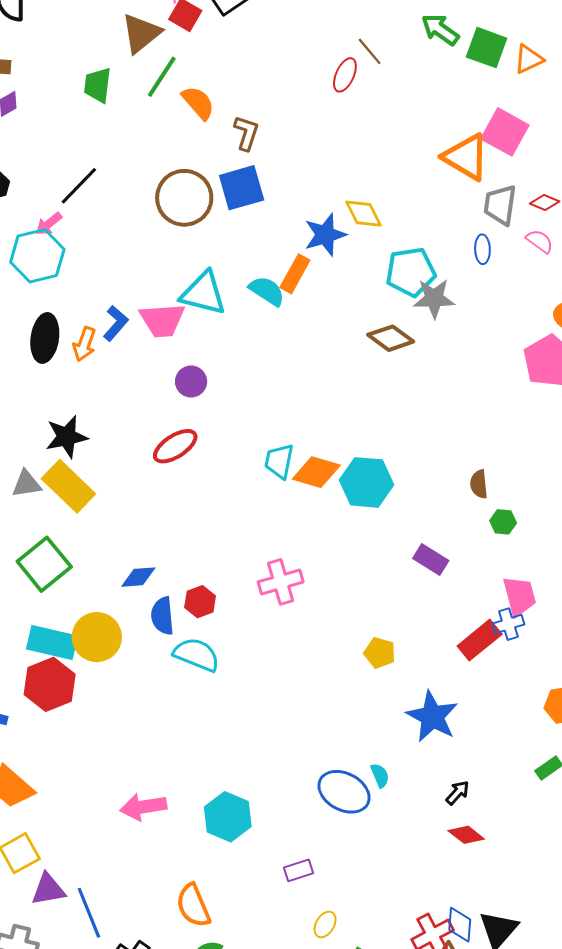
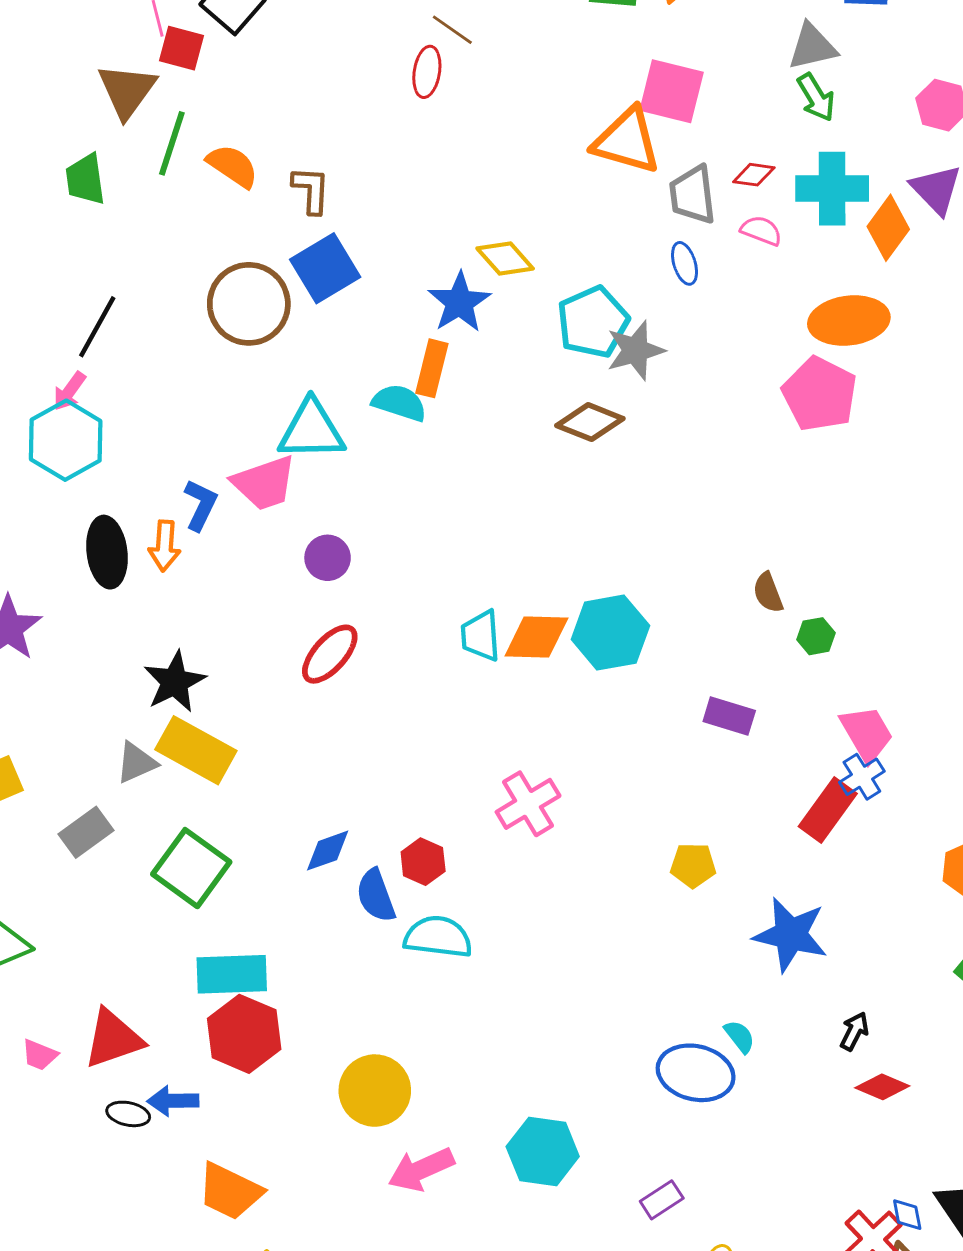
yellow circle: (97, 637) -> (375, 1091), moved
blue diamond: (460, 925) -> (907, 1215), size x0.7

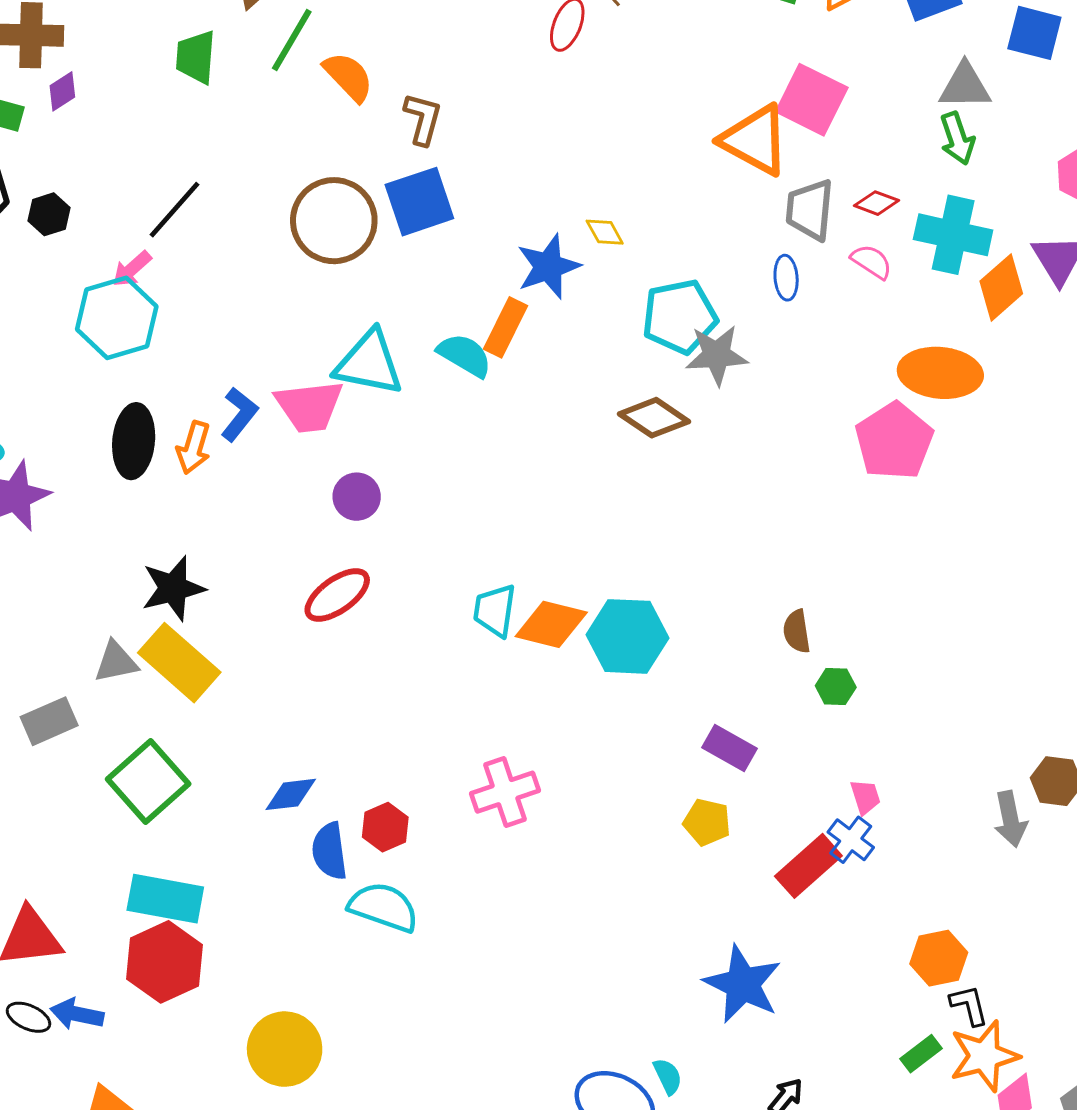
yellow diamond: (505, 258) -> (605, 232), size x0.7
pink trapezoid: (867, 734) -> (865, 797), size x0.6
blue cross: (862, 777) -> (851, 840), turned -33
yellow pentagon: (693, 865) -> (707, 822), moved

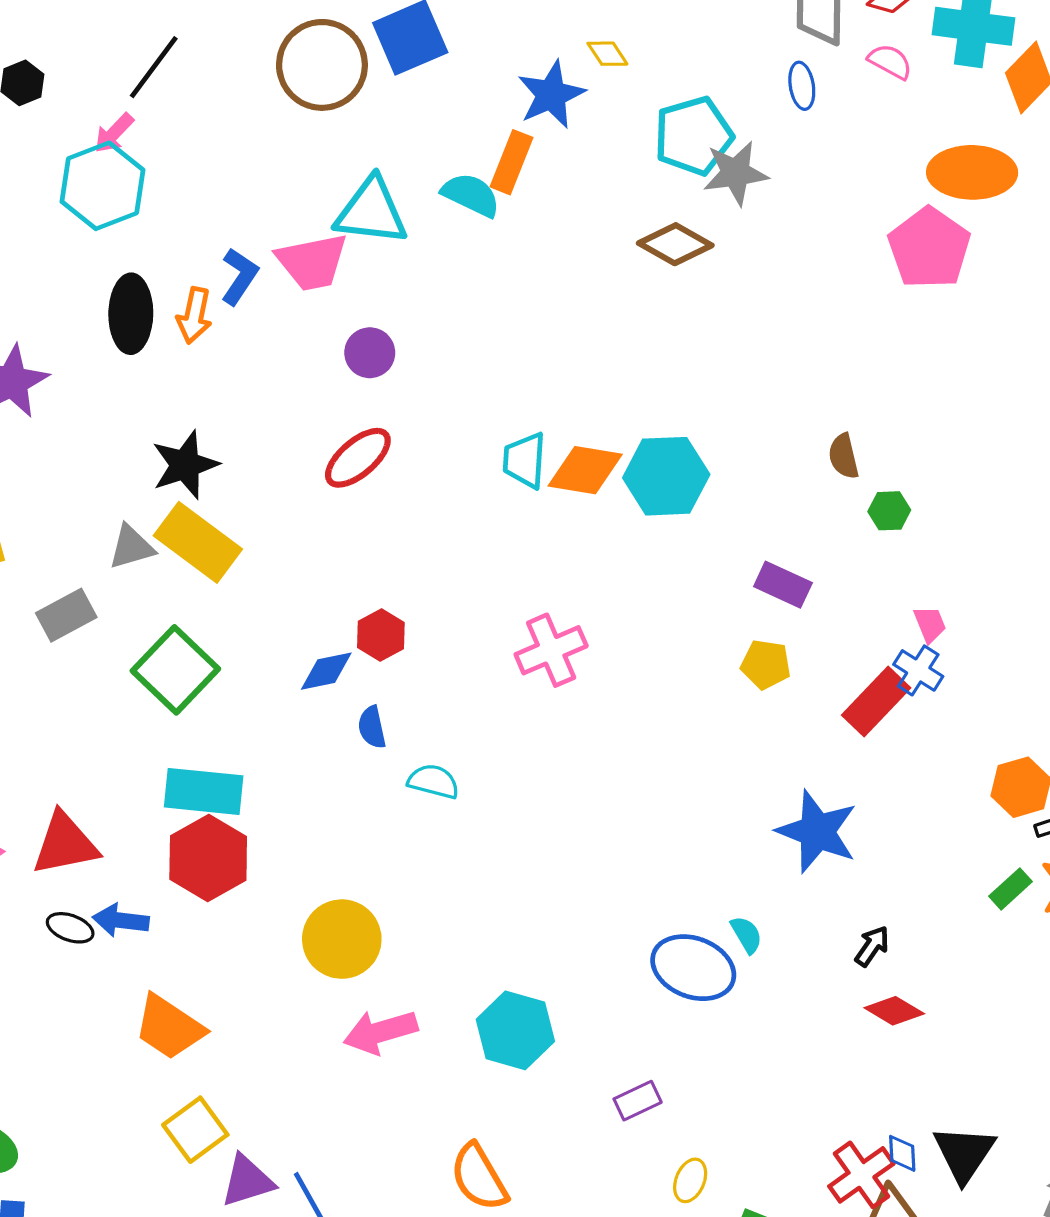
red hexagon: (385, 827) -> (381, 635), moved
blue semicircle: (330, 851) -> (372, 727), size x0.7
cyan semicircle: (384, 907) -> (433, 781), size x0.7

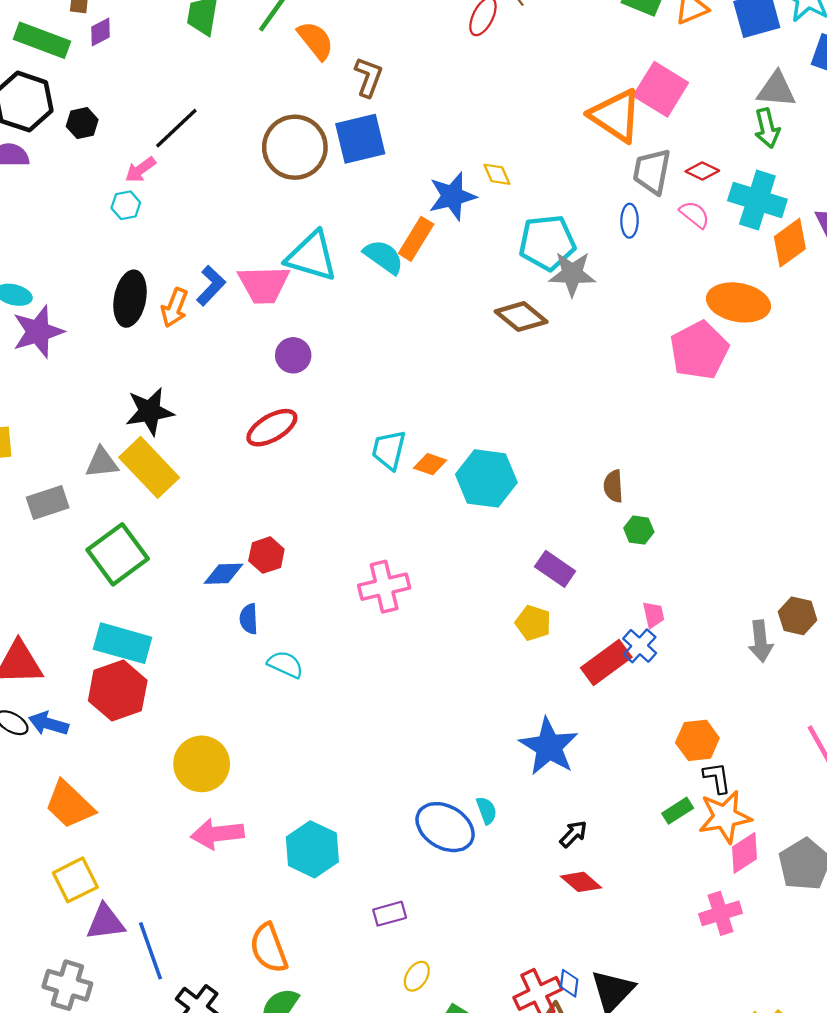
cyan hexagon: (102, 186) -> (126, 205), size x0.5
orange diamond: (585, 470) -> (430, 464), size x0.6

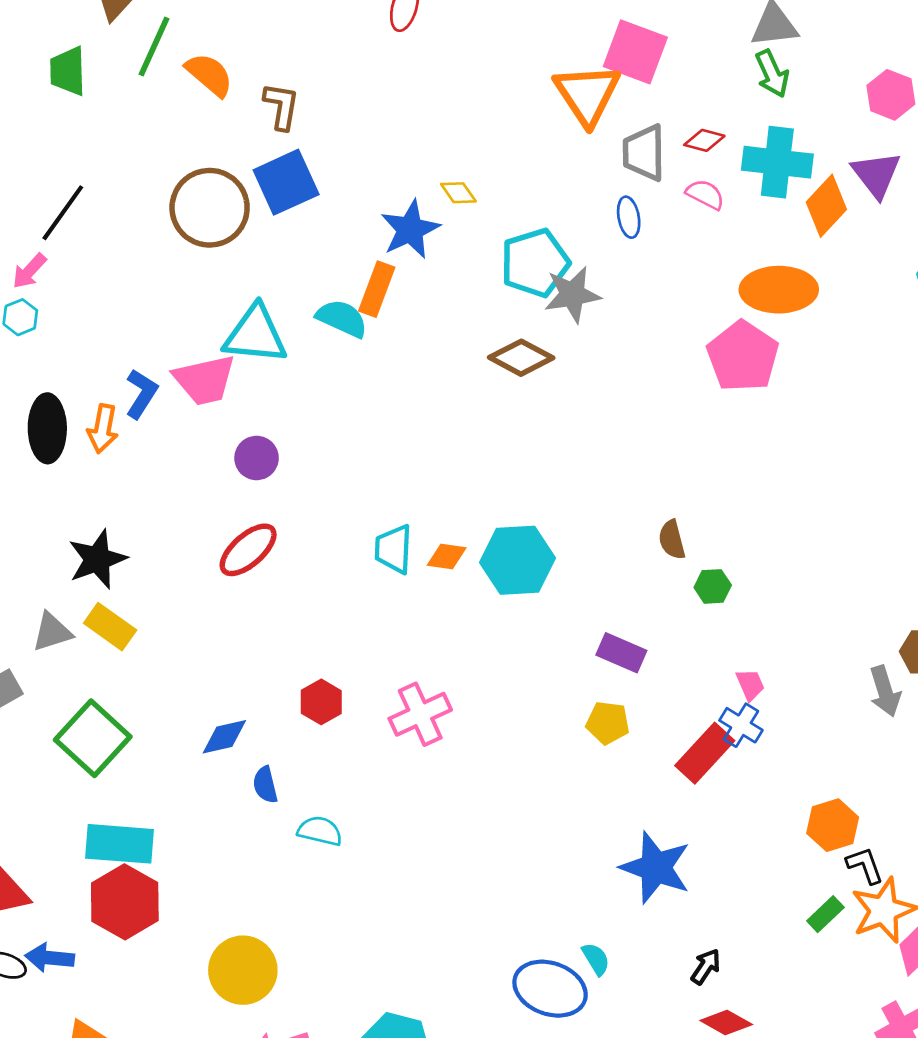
orange triangle: (616, 116) -> (587, 94), turned 34
yellow rectangle: (149, 467) -> (110, 627), size x0.7
red hexagon: (266, 555) -> (321, 702), moved

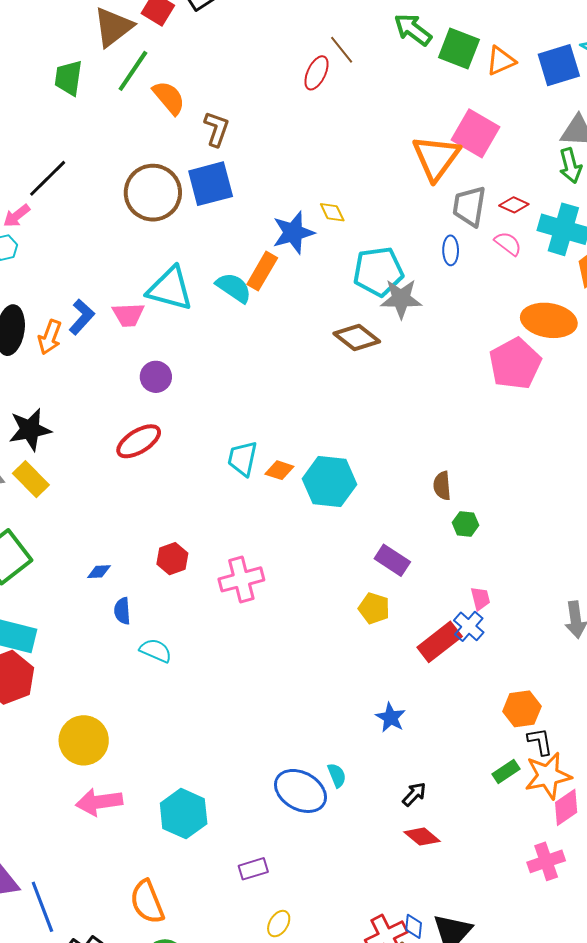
pink trapezoid: (205, 380) -> (128, 315), size x0.7
blue diamond: (224, 737) -> (99, 572), size x0.7
blue star: (656, 868) -> (391, 718), size x0.6

